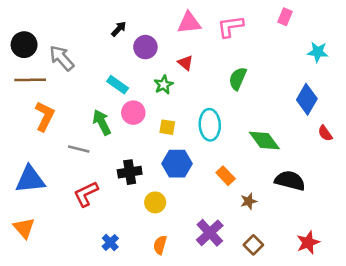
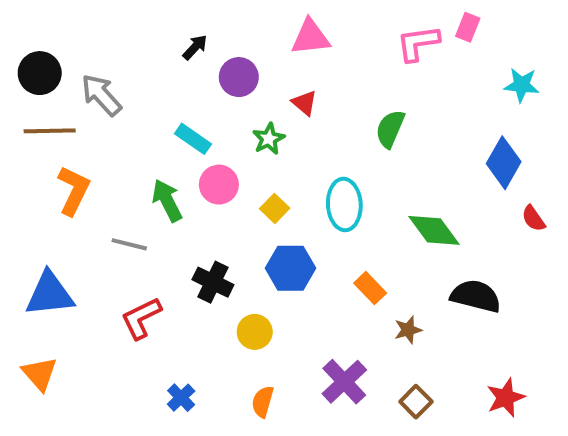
pink L-shape: (230, 26) -> (418, 43), moved
yellow square: (167, 127) -> (275, 208), turned 35
black cross: (130, 172) -> (213, 282), turned 35

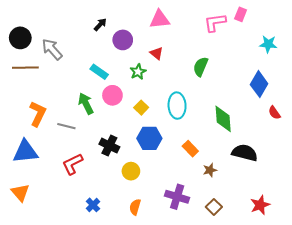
orange L-shape: (74, 191) -> (38, 114), moved
green diamond: (434, 230) -> (223, 119), turned 32
purple cross: (344, 382) -> (177, 197), turned -30

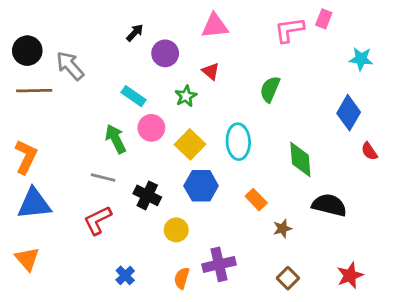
yellow square: (141, 108) -> (190, 144), size x1.5
orange L-shape: (38, 114) -> (26, 157), moved
gray line: (66, 126) -> (103, 177), moved
purple cross: (177, 197) -> (219, 264), moved, turned -30

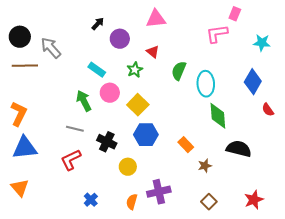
pink L-shape: (289, 30) -> (217, 34), moved
green semicircle: (270, 89) -> (179, 71), moved
cyan ellipse: (238, 142) -> (206, 84), moved

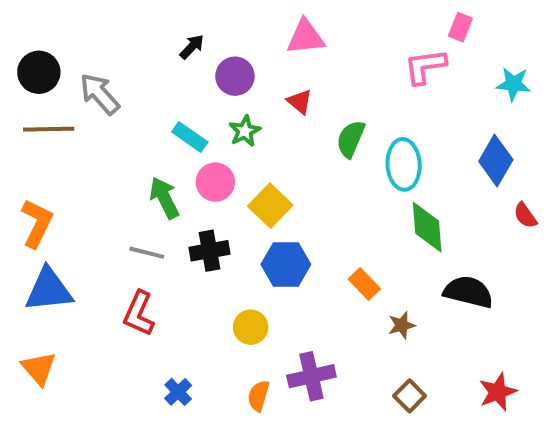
green star: (135, 70) -> (245, 131), moved
black cross: (107, 142) -> (209, 251), moved, turned -36
red L-shape: (71, 160) -> (139, 313), turned -40

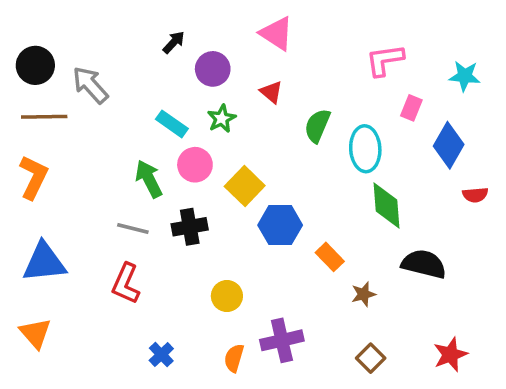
pink rectangle: (460, 27) -> (411, 108), moved
pink triangle: (306, 37) -> (277, 33), turned 39
red semicircle: (525, 215) -> (475, 195), turned -60
orange L-shape: (37, 223) -> (34, 177), moved
blue hexagon: (286, 264) -> (280, 225), moved

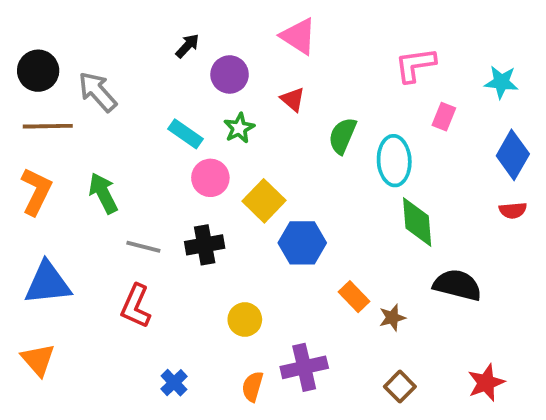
blue diamond: (449, 145) -> (513, 155), moved
green arrow: (149, 179) -> (103, 193), moved
orange rectangle: (330, 257) -> (354, 297), moved

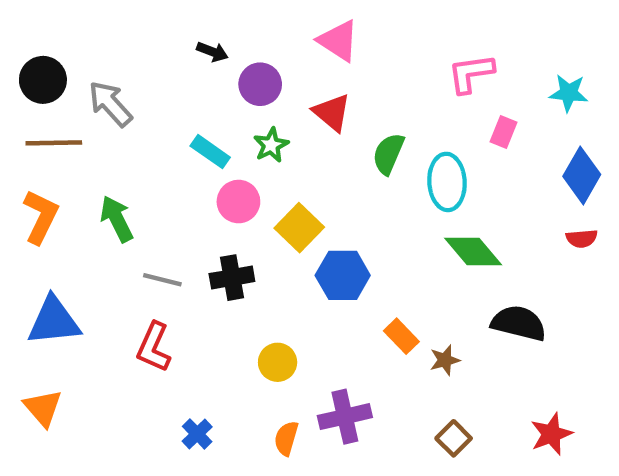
black arrow: (187, 46) -> (212, 52), turned 68
red triangle: (293, 99) -> (332, 112), size x1.4
green diamond: (417, 222) -> (473, 251), turned -36

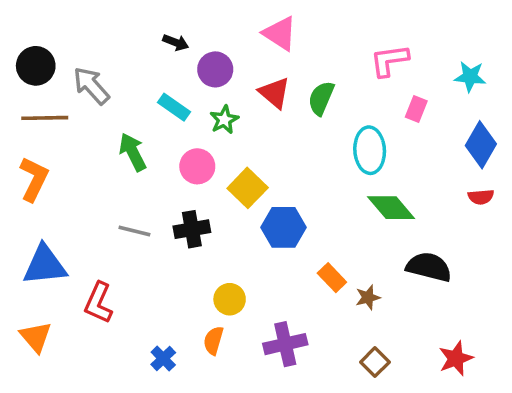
cyan rectangle: (210, 152) -> (174, 107), moved
green semicircle: (388, 154) -> (321, 98), moved
green arrow: (117, 219) -> (133, 152), moved
red L-shape: (154, 347) -> (99, 303), moved
orange semicircle: (286, 438) -> (213, 340), moved

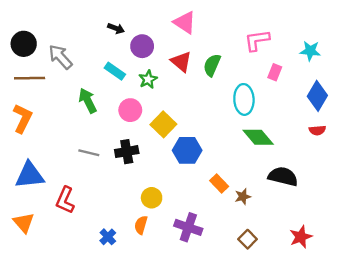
purple cross: (285, 344) -> (188, 227), turned 32

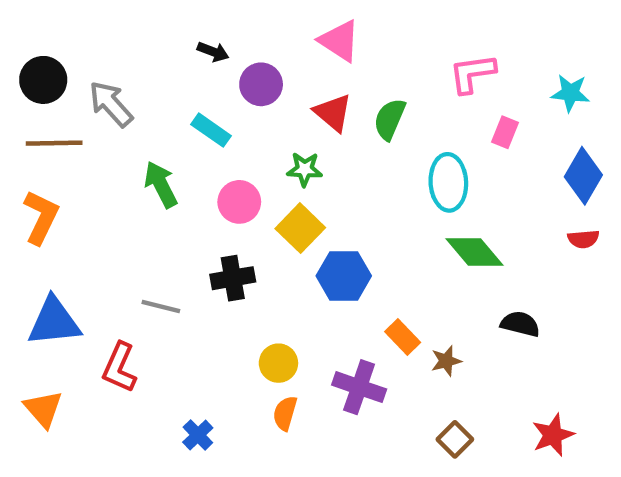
green star: (148, 79) -> (305, 169), moved, turned 30
gray line: (89, 153) -> (161, 306), moved
black semicircle: (283, 176) -> (520, 324), size x0.7
orange semicircle: (141, 225) -> (285, 413), moved
purple cross: (188, 227) -> (359, 387), moved

